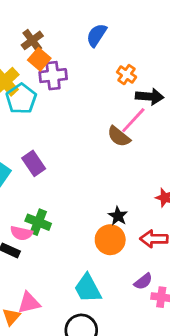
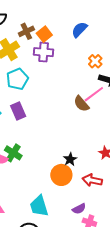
brown cross: (32, 40) -> (26, 31), moved
orange square: (39, 59) -> (44, 34), moved
cyan pentagon: (21, 99) -> (17, 79), moved

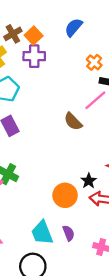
brown semicircle: (81, 104) -> (73, 122), moved
black star: (70, 159) -> (89, 181), moved
purple semicircle: (79, 209) -> (69, 233), moved, turned -80

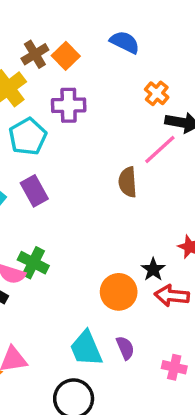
blue semicircle: (74, 27) -> (125, 42), turned 78
purple cross: (34, 56) -> (69, 105), moved
brown semicircle: (73, 122) -> (128, 182), turned 42

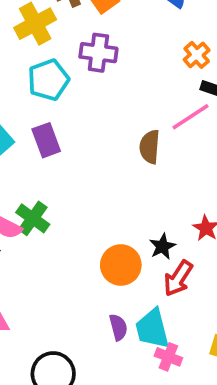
red arrow: (172, 296) -> (178, 278), turned -72
cyan trapezoid: (86, 348) -> (152, 329), moved

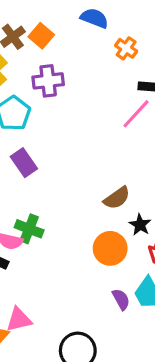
orange cross: (197, 55) -> (126, 48), moved
brown semicircle: (150, 147) -> (117, 198), moved, turned -116

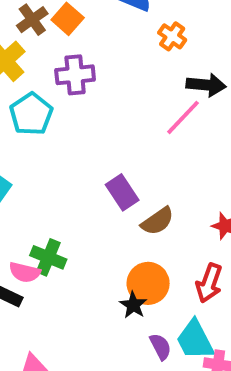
purple rectangle: (24, 163) -> (122, 192), moved
black star: (140, 225) -> (133, 305), moved

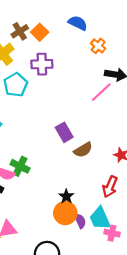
orange circle: (148, 283) -> (65, 213), moved

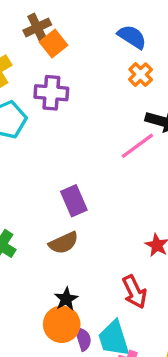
blue semicircle: (78, 23) -> (132, 37), moved
brown cross: (20, 31) -> (37, 28), moved
brown semicircle: (83, 150) -> (63, 243), moved
red arrow: (110, 187) -> (134, 292), turned -55

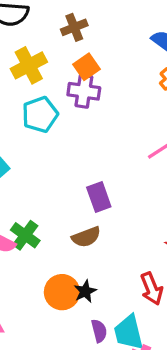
orange square: (54, 44) -> (86, 67), moved
orange circle: (62, 324) -> (62, 292), moved

